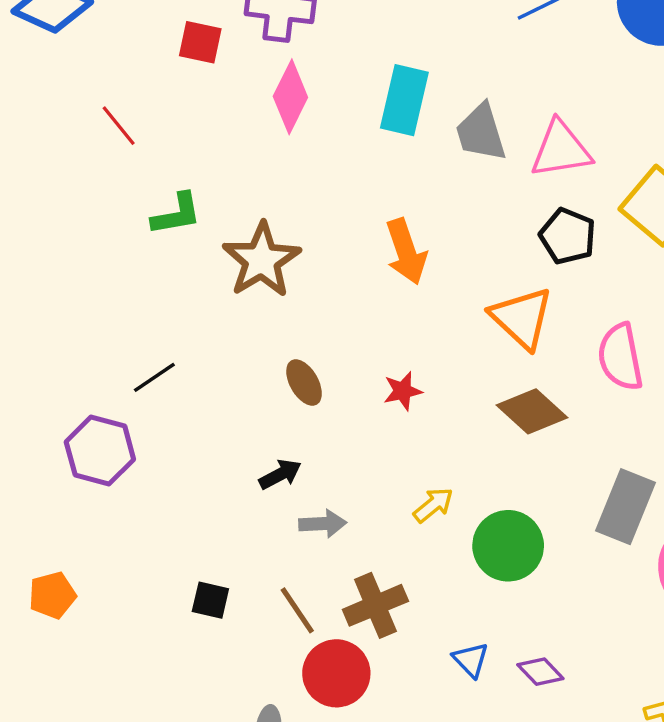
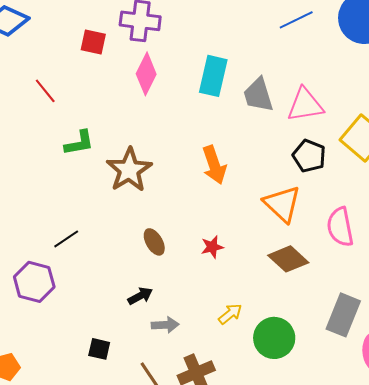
black square: (210, 600) -> (99, 349), moved

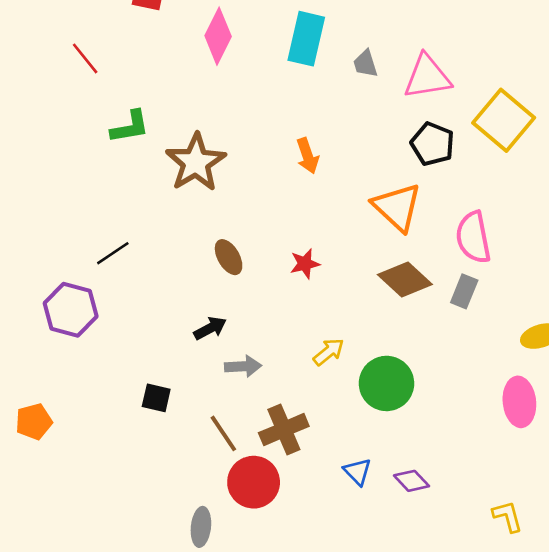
gray trapezoid: (258, 95) -> (365, 64), size x0.6
orange arrow: (214, 165) -> (308, 156), size x0.7
gray rectangle: (343, 315) -> (464, 291), moved, size x0.6

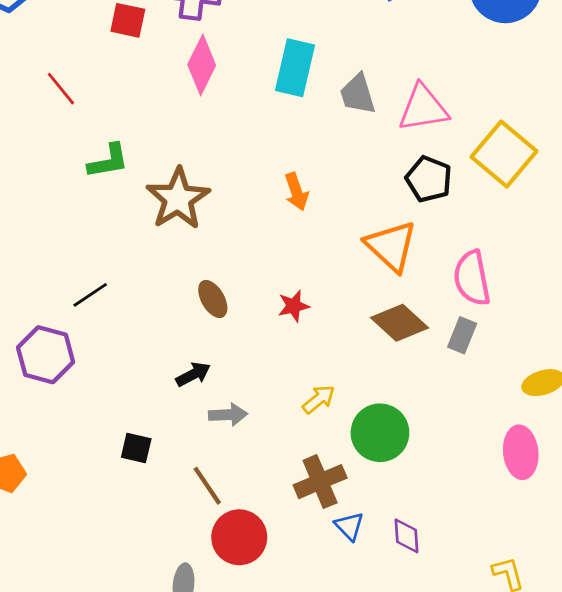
gray trapezoid: (365, 64) -> (358, 94), size x1.4
brown cross: (284, 430) -> (320, 482), moved
purple diamond: (411, 481) -> (406, 536), turned 40

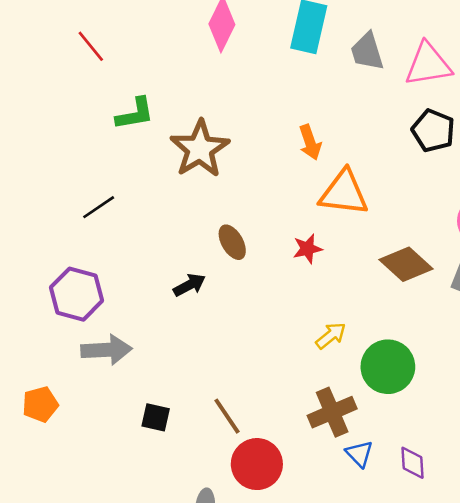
orange triangle: (391, 246) -> (344, 193), moved, turned -36
black line: (90, 295) -> (99, 207), moved
black arrow: (193, 374) -> (189, 285), moved
gray arrow: (228, 415) -> (106, 350), moved, size x1.4
black square: (136, 448) -> (156, 417), moved

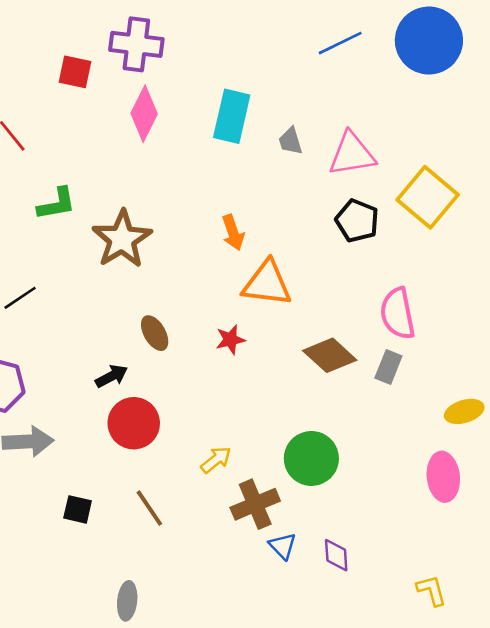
gray trapezoid: (367, 51) -> (290, 141), size x0.7
yellow arrow: (331, 336) -> (216, 460), moved
red circle: (257, 464) -> (134, 423), moved

